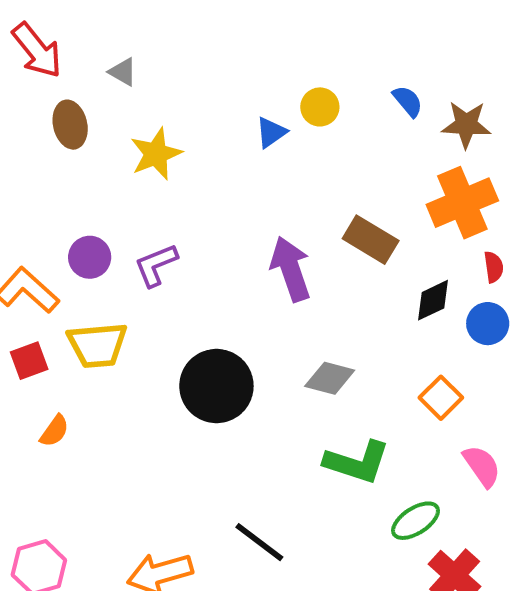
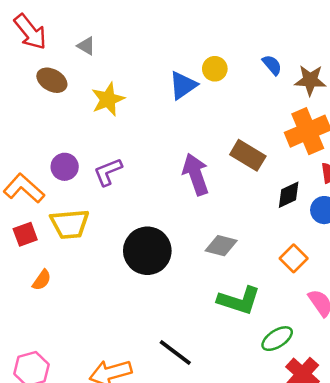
brown ellipse: (70, 125) -> (52, 80), turned -48
blue triangle: (271, 132) -> (183, 85), size x1.4

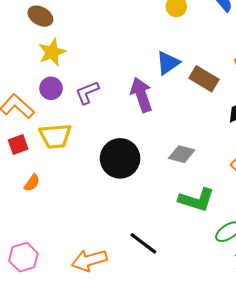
blue triangle: (183, 85) -> (168, 63), moved
yellow star: (108, 99) -> (52, 52), moved
purple arrow: (196, 174) -> (141, 95), moved

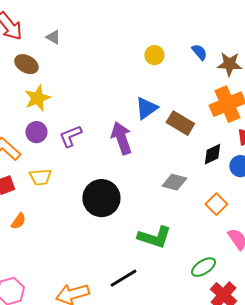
yellow trapezoid: (55, 136) -> (40, 177), size x0.7
gray diamond: (182, 154) -> (174, 182), moved
green L-shape: (196, 200) -> (154, 237), moved
black line: (143, 243) -> (123, 278), turned -68

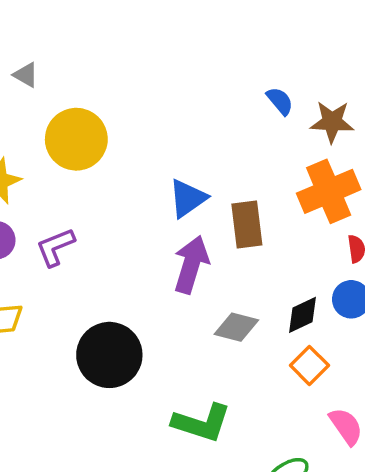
yellow circle: (154, 55) -> (76, 139), moved, size x1.8
brown rectangle: (180, 123) -> (247, 224), turned 52
purple arrow: (121, 138) -> (191, 264), moved, turned 36
black diamond: (212, 154) -> (303, 315), moved

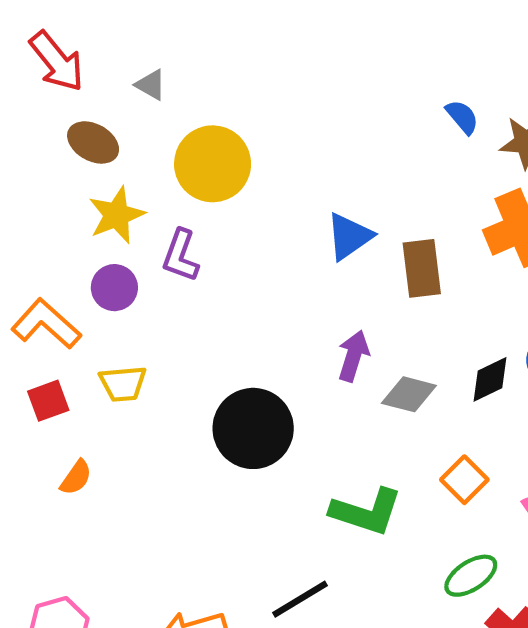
purple L-shape: (55, 247) -> (181, 256), moved, turned -48
purple arrow: (191, 264) -> (353, 356), moved, size x0.7
orange square: (309, 365) -> (464, 480), moved

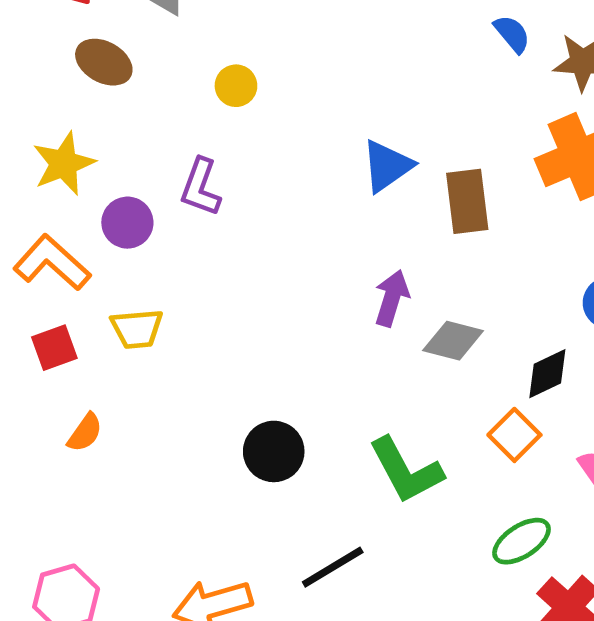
yellow circle: (213, 164) -> (236, 86), size x0.5
yellow star: (117, 215) -> (64, 164), moved
black diamond: (490, 379) -> (547, 374), moved
black circle: (253, 428) -> (274, 451), moved, size x0.7
green L-shape: (366, 512) -> (406, 470), turned 44

